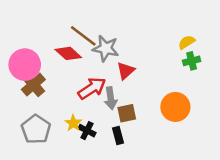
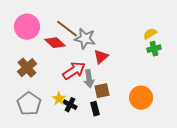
pink circle: (25, 65) -> (27, 27), moved
orange circle: (175, 107) -> (141, 98), moved

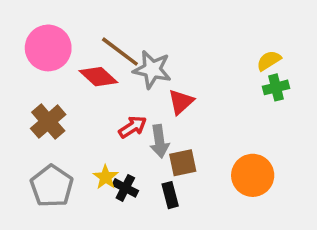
red arrow: (74, 71) -> (132, 127), size x0.7

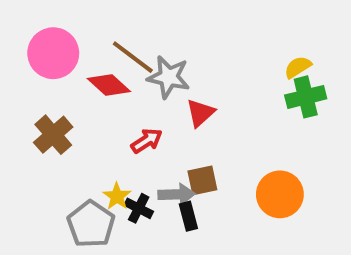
green cross: (276, 87) -> (306, 97), size x1.4
gray arrow: (159, 141) -> (176, 194), moved, turned -84
gray pentagon: (52, 186) -> (91, 224), moved

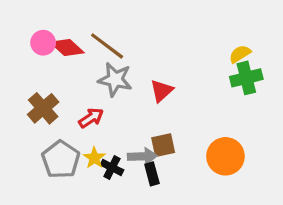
pink circle: (53, 53) -> (43, 43), size x0.6
gray star: (169, 77) -> (115, 80), moved
red diamond: (109, 85) -> (67, 48), moved
red arrow: (147, 141) -> (91, 118), moved
gray pentagon: (91, 224) -> (61, 159), moved

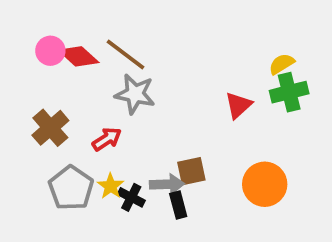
red triangle: (161, 91) -> (238, 105), moved

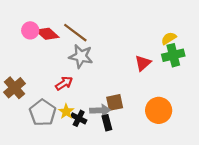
brown cross: (50, 128) -> (14, 88), moved

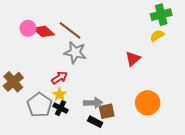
green cross: (173, 55) -> (161, 15), moved
brown square: (115, 102) -> (107, 111), moved
yellow star: (66, 112) -> (59, 94), moved
black cross: (79, 118) -> (60, 108), moved
black rectangle: (107, 123) -> (95, 122), moved, turned -48

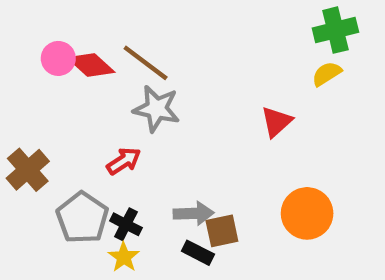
yellow star: (59, 94) -> (124, 257), moved

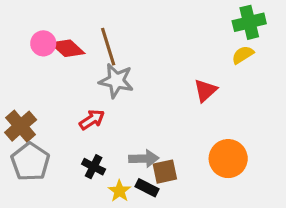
brown line: (146, 63) -> (108, 47), turned 36
gray pentagon: (82, 218) -> (30, 162), moved
yellow star: (124, 257) -> (119, 191), moved

